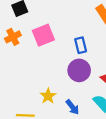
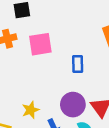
purple circle: (79, 70) -> (73, 105), moved

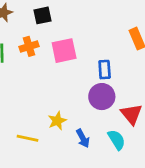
purple circle: (73, 105) -> (102, 97), moved

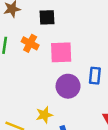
orange cross: (29, 46) -> (30, 43), turned 35
purple circle: (102, 97) -> (68, 86), moved

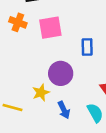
purple circle: (68, 86) -> (61, 73), moved

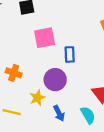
orange cross: (18, 22) -> (14, 73), moved
blue rectangle: (87, 47) -> (70, 54), moved

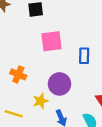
blue rectangle: (70, 54) -> (84, 56), moved

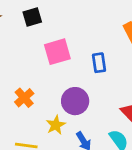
orange cross: (18, 74) -> (24, 98), turned 35

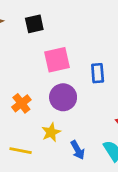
purple circle: (75, 101) -> (63, 97), moved

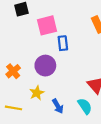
pink square: (57, 60) -> (47, 25), moved
blue rectangle: (98, 73) -> (63, 43), moved

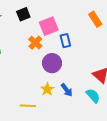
orange cross: (13, 71) -> (35, 43), moved
blue arrow: (58, 106) -> (67, 90), moved

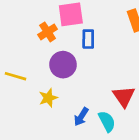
blue arrow: (67, 90) -> (81, 117), moved, turned 56
yellow line: (28, 106) -> (15, 76), moved

